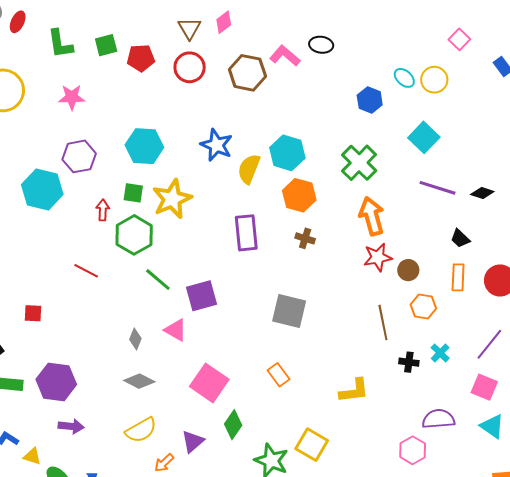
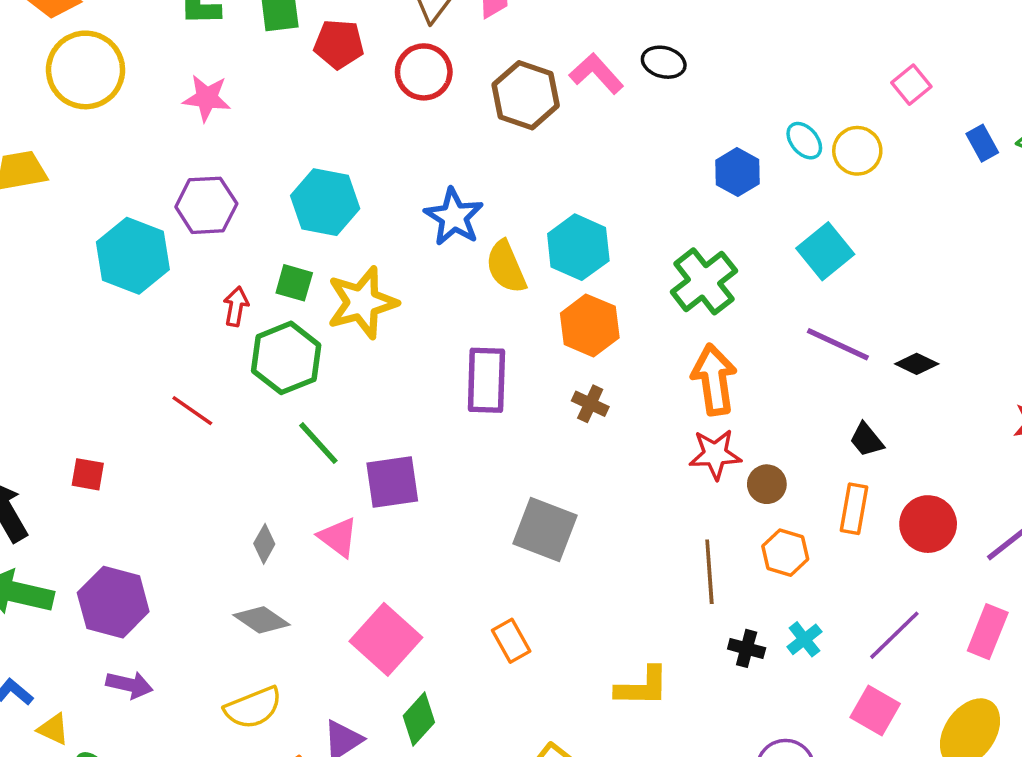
yellow semicircle: (249, 169) -> (506, 267), turned -52

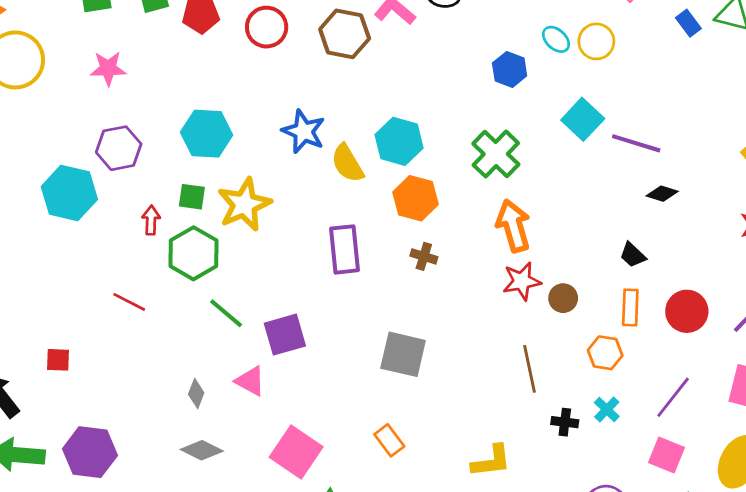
purple line: (838, 344) -> (636, 143), moved
orange hexagon: (785, 553) -> (605, 353), moved

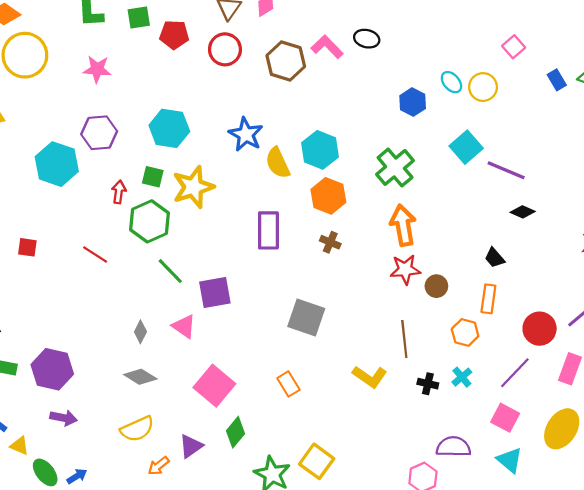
red circle: (687, 311) -> (540, 329), moved
red square: (58, 360) -> (27, 247), moved
yellow L-shape: (491, 461) -> (370, 377), moved, turned 36

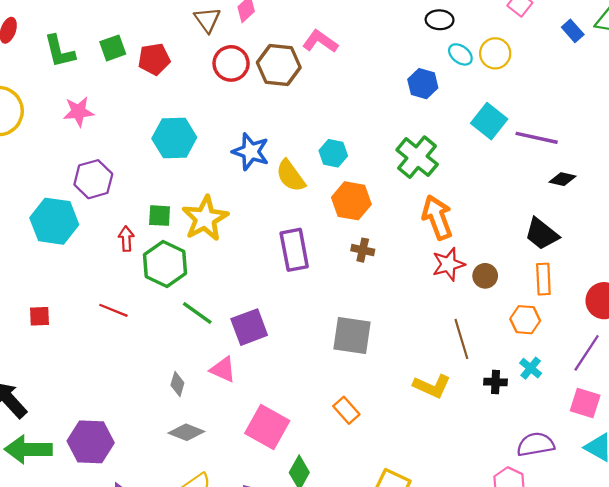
black ellipse: (367, 39) -> (440, 20), moved
red circle: (225, 49) -> (231, 63), moved
cyan hexagon: (169, 128) -> (174, 138), moved
cyan hexagon: (320, 150) -> (333, 153), size x0.7
black trapezoid: (495, 258) -> (542, 234), size x1.5

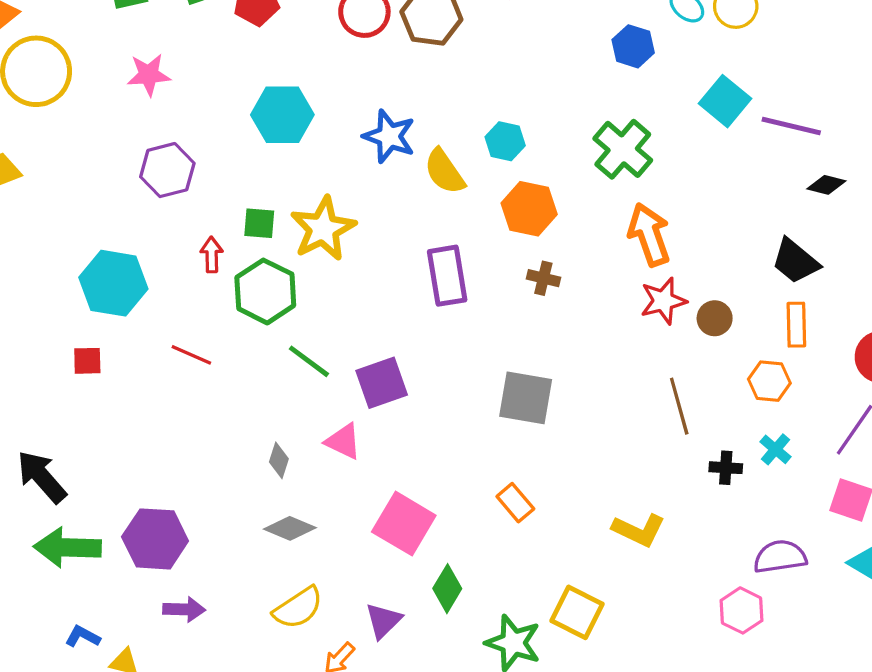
cyan hexagon: (54, 221) -> (113, 283), moved
yellow L-shape: (432, 386) -> (639, 530), moved

